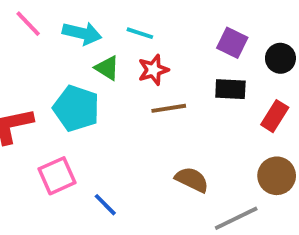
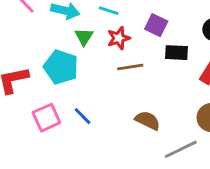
purple square: (232, 43) -> (156, 25), moved
green triangle: (107, 68) -> (84, 37), turned 30
blue line: (105, 205) -> (83, 116), moved

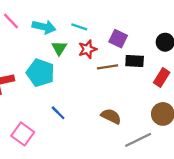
brown line: (130, 67) -> (107, 67), moved
pink square: (46, 118) -> (23, 134), moved, turned -30

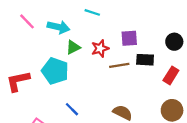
cyan line: (79, 27) -> (92, 12), moved
purple square: (118, 39) -> (129, 38), turned -30
green triangle: (59, 48) -> (73, 47), turned 32

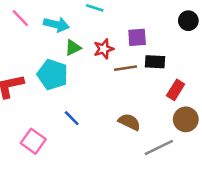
black circle: (174, 42) -> (188, 21), moved
red rectangle: (171, 75) -> (176, 90), moved

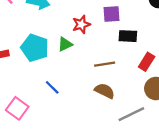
green triangle: (73, 48) -> (65, 44), moved
brown line: (126, 68) -> (105, 64), moved

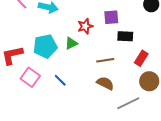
cyan pentagon: (35, 48) -> (45, 46), turned -30
pink square: (17, 108) -> (30, 77), moved

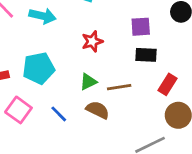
purple square: (111, 17) -> (141, 27), moved
green triangle: (71, 43) -> (88, 82), moved
brown semicircle: (105, 83) -> (98, 110), moved

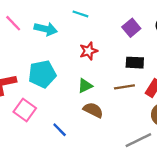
purple square: (141, 27) -> (131, 28), moved, turned -36
brown line: (119, 87) -> (124, 87), moved
blue line: (59, 114) -> (60, 130), moved

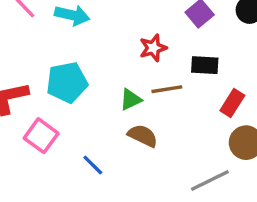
red star: (89, 51) -> (153, 48), moved
brown line: (124, 87) -> (167, 89), moved

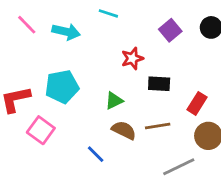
black rectangle: (205, 65) -> (159, 84), moved
brown line: (167, 89) -> (158, 126), moved
blue line: (93, 165) -> (96, 154), moved

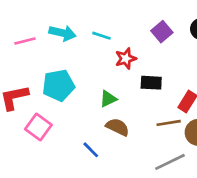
cyan line: (108, 13) -> (101, 36), moved
pink line: (27, 25) -> (25, 41), moved, turned -60
brown line: (158, 126) -> (169, 123), moved

